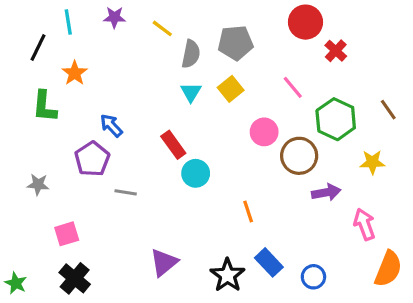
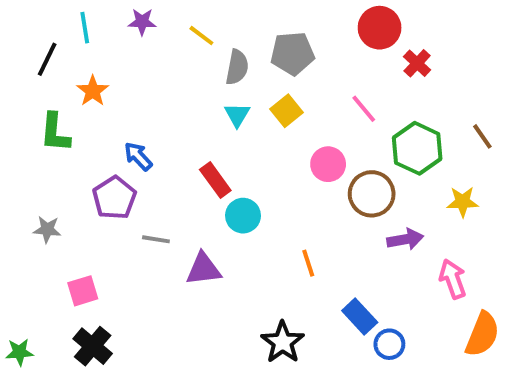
purple triangle: (164, 262) -> (203, 269), moved, turned 32
blue rectangle: (269, 262) -> (360, 317), moved
green star: (16, 283) -> (19, 352), turned -30

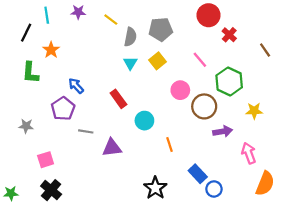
brown line: (482, 136) -> (265, 50), moved
cyan circle: (243, 216) -> (144, 121), moved

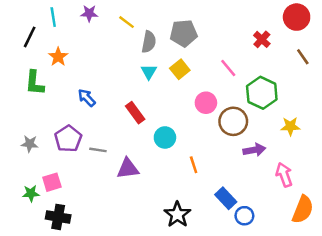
red circle: (209, 15) -> (297, 17), moved
purple pentagon: (63, 109) -> (68, 139), moved
black cross: (51, 190) -> (58, 217), turned -30
green star: (11, 193) -> (31, 193), moved

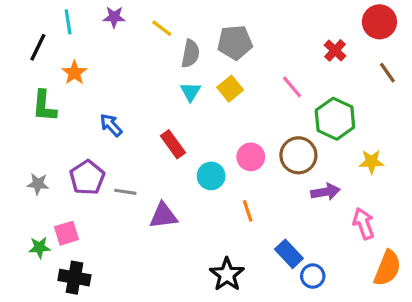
pink circle: (206, 103) -> (251, 157), moved

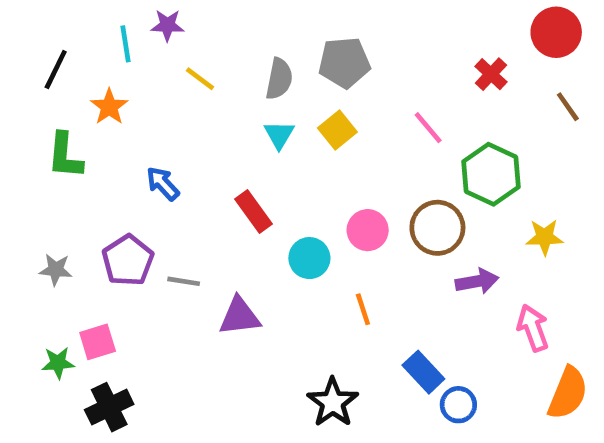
cyan line: (68, 22) -> (125, 44), moved
yellow line: (162, 28) -> (200, 79), moved
black cross: (74, 278) -> (109, 407), turned -36

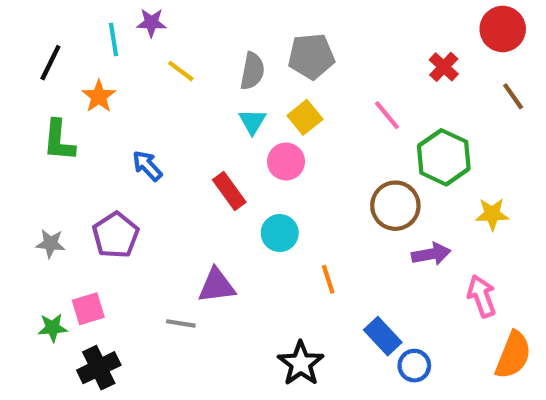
pink circle: (368, 230) -> (286, 162), moved
gray line: (184, 281) -> (181, 323), moved

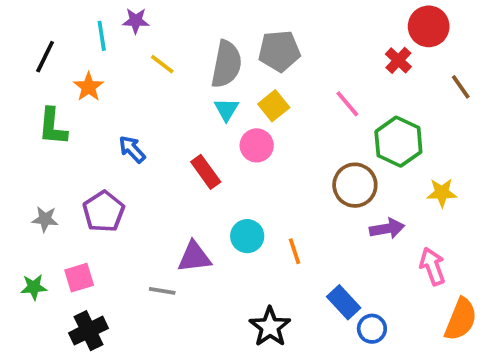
red circle: (503, 29) -> (429, 26), moved
gray semicircle: (252, 71) -> (226, 64), size x1.4
cyan circle: (280, 233) -> (247, 236), moved
green star: (53, 328) -> (34, 287), moved

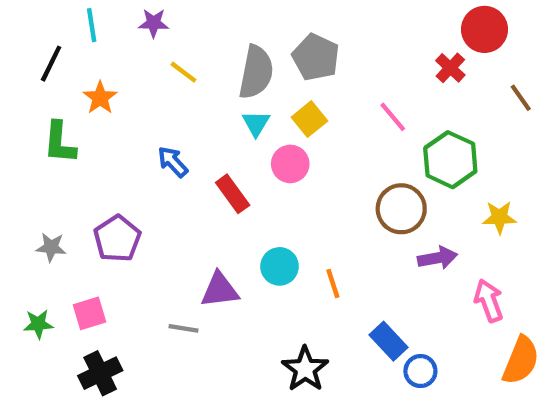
cyan line: (102, 36) -> (92, 25), moved
gray pentagon: (279, 51) -> (316, 57), turned 30
blue arrow: (132, 149) -> (173, 162), moved

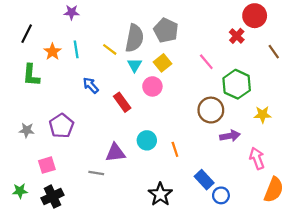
purple star: (154, 23) -> (72, 12), moved
cyan line: (92, 25) -> (76, 49), moved
yellow line: (183, 72) -> (110, 49), moved
green star: (38, 324) -> (20, 191), moved

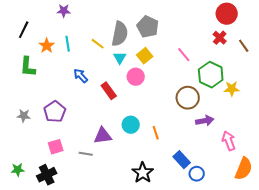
red cross: (237, 36) -> (220, 38), moved
yellow star: (263, 115) -> (232, 89), moved
pink square: (47, 165) -> (56, 147), moved

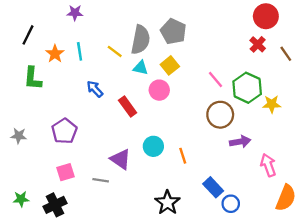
pink line: (184, 55) -> (215, 80), moved
cyan triangle: (120, 58) -> (140, 68), turned -48
gray star: (24, 116) -> (19, 136), moved
purple triangle: (103, 136) -> (121, 159), turned 42

